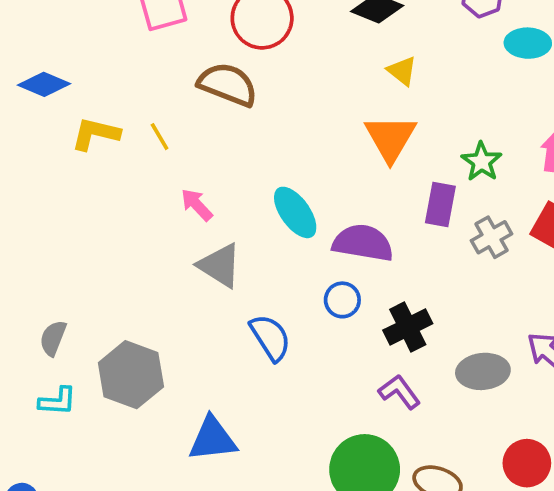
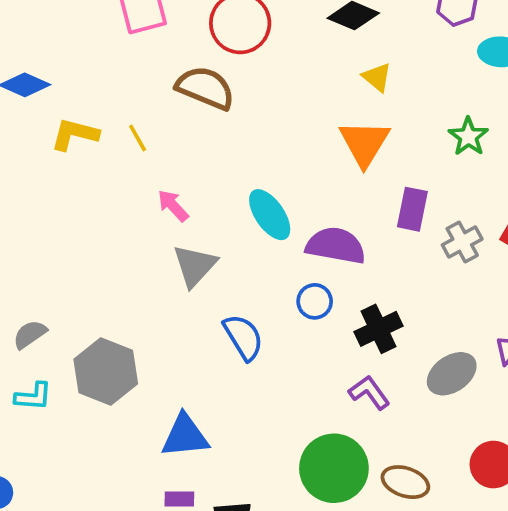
green star: (482, 162) -> (468, 136), moved
gray triangle: (220, 265) -> (195, 266), turned 39
gray semicircle: (53, 338) -> (30, 334), turned 33
gray ellipse: (483, 371) -> (452, 374), turned -30

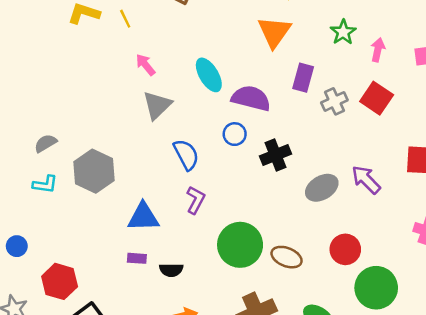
purple L-shape: (369, 392) -> (196, 200), moved, turned 60

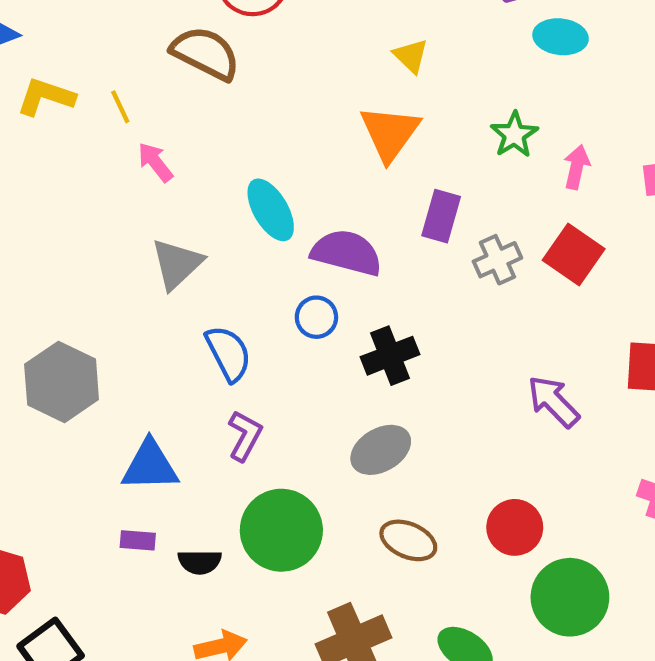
pink arrow: (146, 65) -> (155, 162), moved
gray ellipse: (322, 188) -> (381, 450), moved
green circle: (240, 245) -> (281, 530), moved

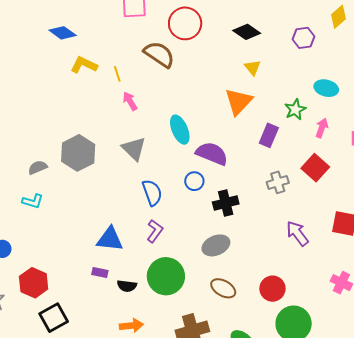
cyan ellipse: (561, 37) -> (326, 88), moved
purple rectangle: (441, 216) -> (269, 135), moved
gray cross: (497, 260) -> (278, 182), moved
gray triangle: (177, 264) -> (134, 149), turned -40
gray hexagon: (62, 382) -> (78, 153), moved

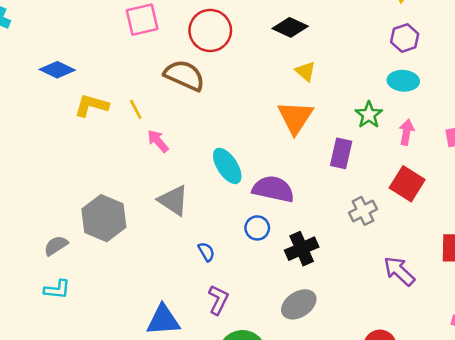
purple hexagon: (303, 38) -> (405, 38), moved
blue semicircle: (152, 193) -> (206, 252), size x0.6

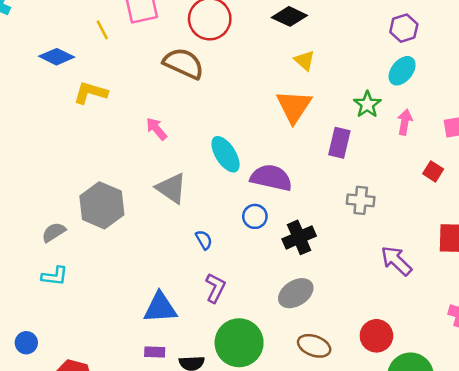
cyan ellipse: (403, 81) -> (402, 71), turned -56
yellow line: (136, 109) -> (102, 30), moved
red square: (407, 184) -> (433, 171), moved, size x0.6
gray cross: (363, 211) -> (361, 200), turned 32

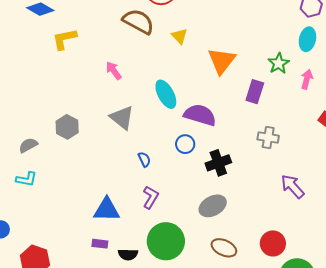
yellow triangle: (305, 60) -> (179, 36), moved
cyan ellipse: (402, 71) -> (307, 39), turned -30
yellow L-shape: (90, 93) -> (64, 39), turned -32
gray hexagon: (102, 205) -> (67, 127), size x0.7

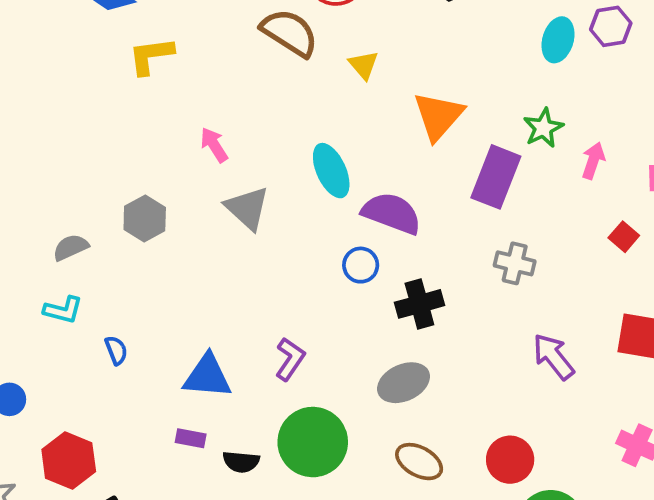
cyan ellipse: (307, 39) -> (558, 40), moved
pink arrow: (114, 71) -> (214, 145), moved
purple rectangle: (255, 92) -> (496, 177), size x1.4
blue semicircle: (144, 159) -> (116, 350), moved

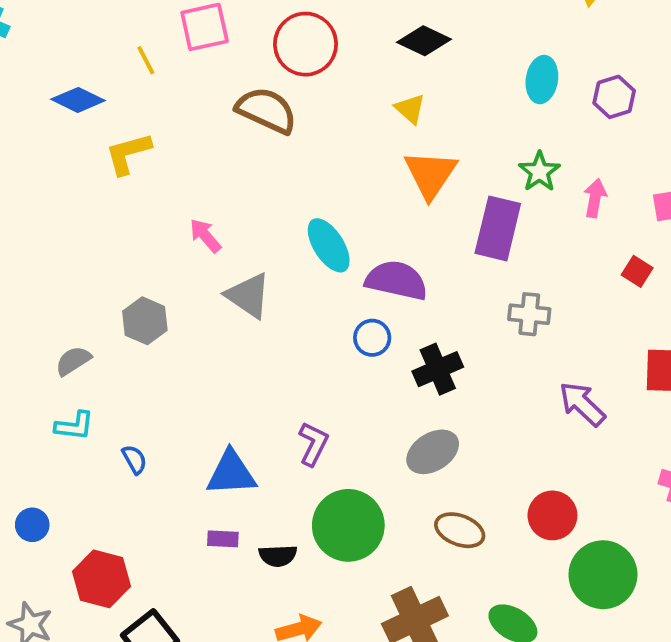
purple hexagon: (611, 26) -> (614, 97), moved
yellow triangle: (364, 65) -> (410, 109), moved

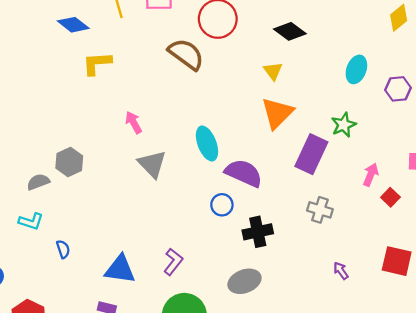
pink arrow: (595, 198) -> (371, 175), moved
gray hexagon: (145, 321) -> (69, 162), moved
purple arrow: (582, 404) -> (341, 271), size x0.6

